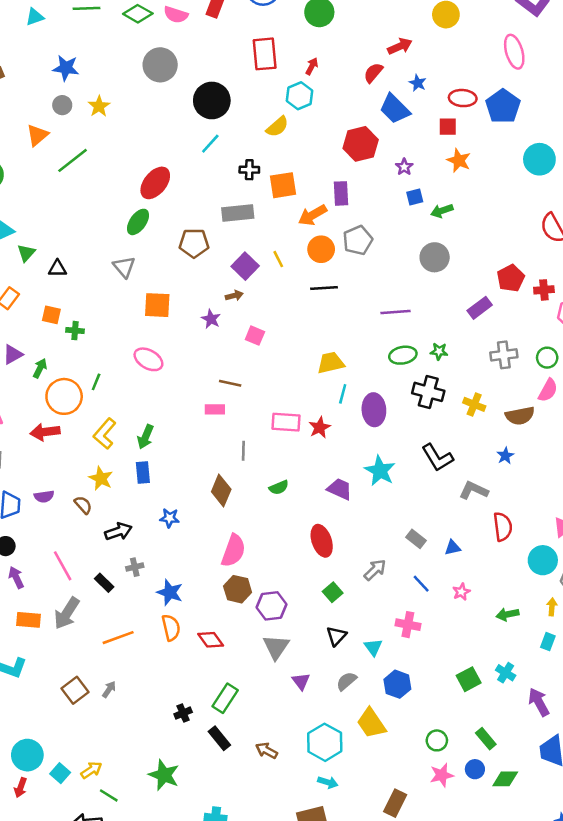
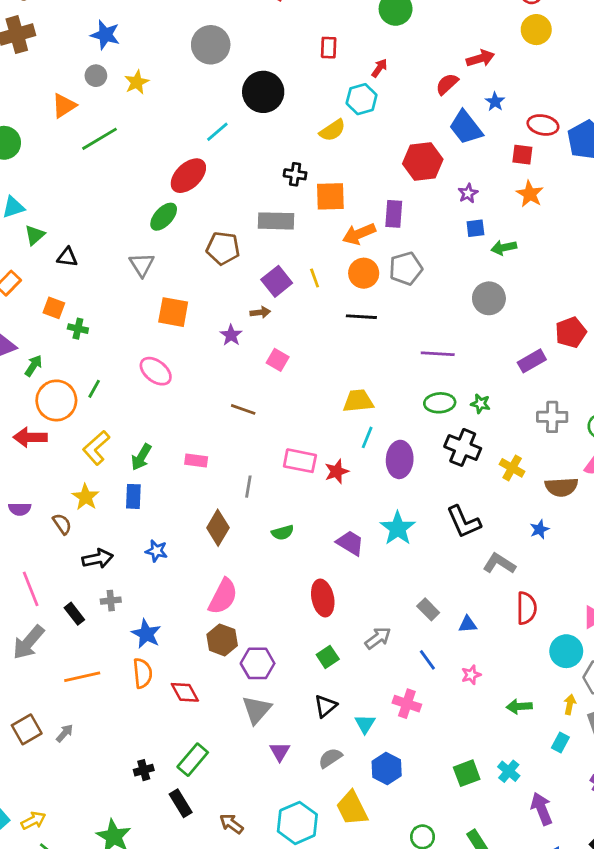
red rectangle: (265, 54) -> (329, 48), size x0.6
cyan line: (210, 144) -> (217, 132), moved
pink rectangle: (215, 409) -> (196, 461), moved

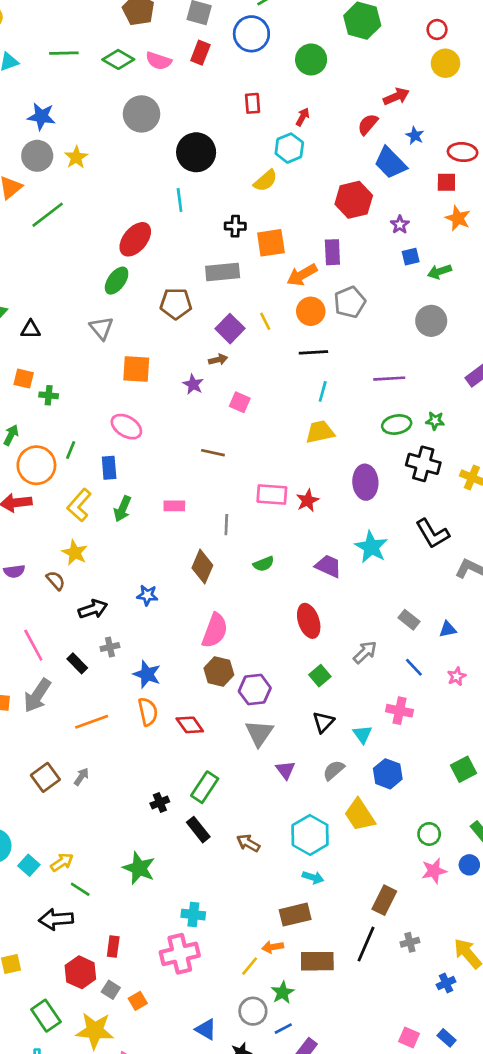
gray circle: (96, 76) -> (37, 156), size x1.5
cyan line: (217, 132) -> (180, 200), moved, turned -50
cyan line: (367, 437) -> (323, 391), moved
blue rectangle: (133, 496) -> (109, 468), moved

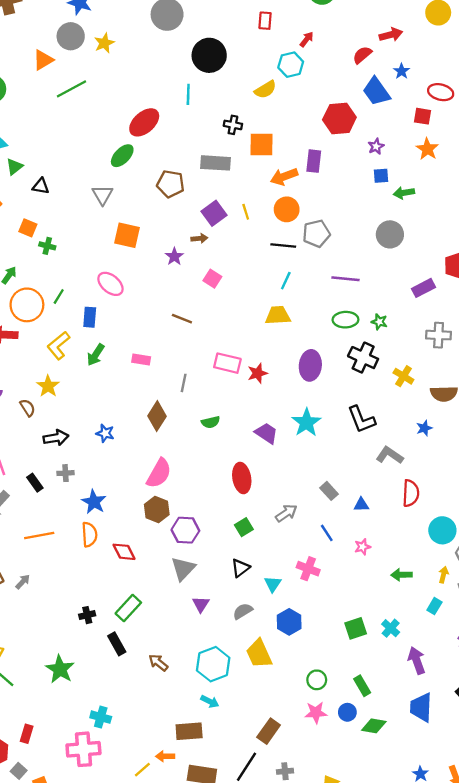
gray pentagon: (350, 302) -> (316, 234), moved

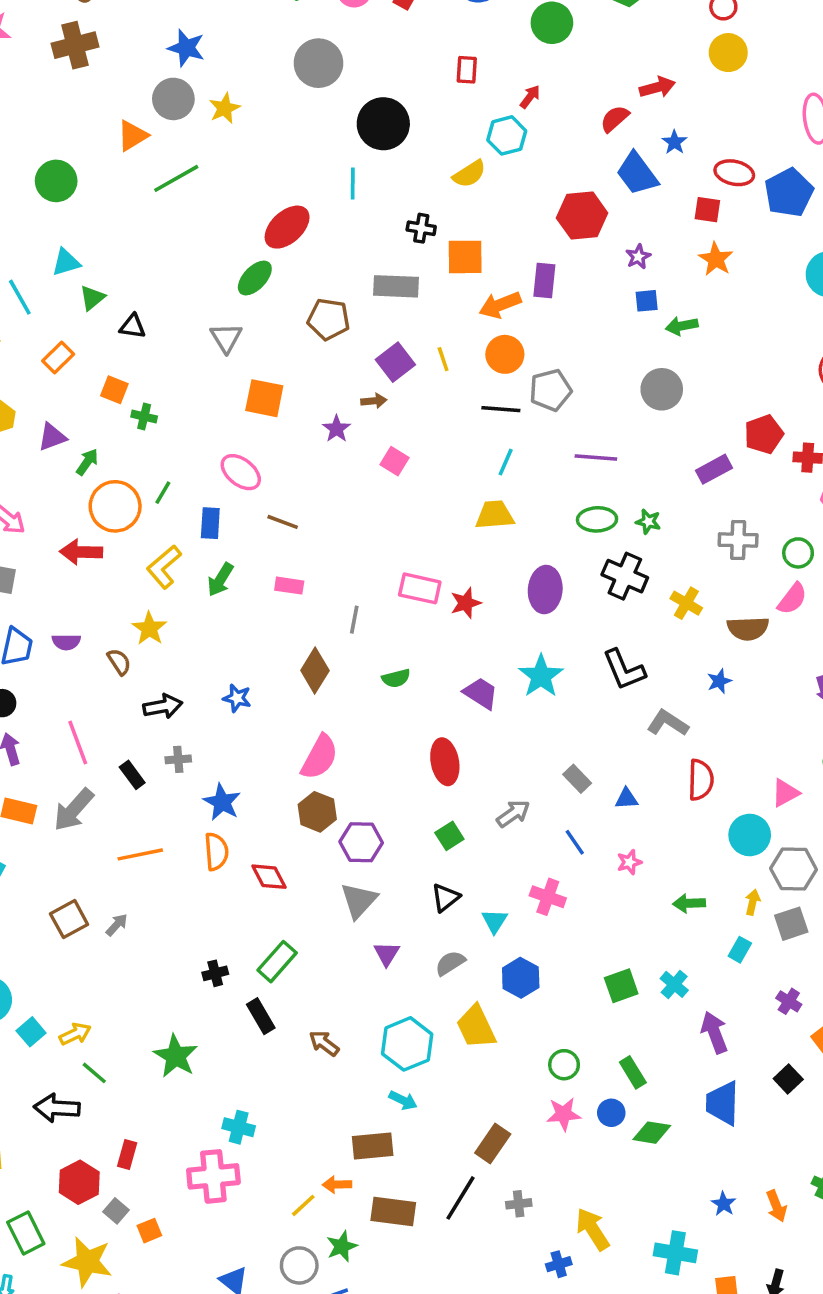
brown line: (182, 319) -> (283, 522), moved

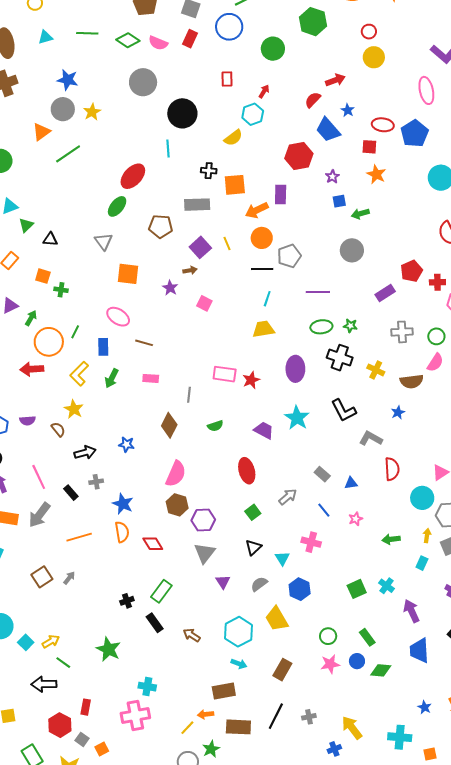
brown rectangle: (493, 1144) -> (282, 670), moved

